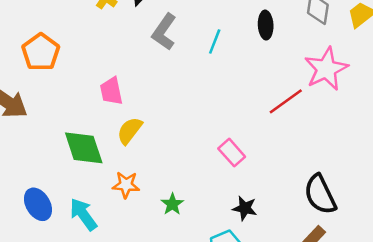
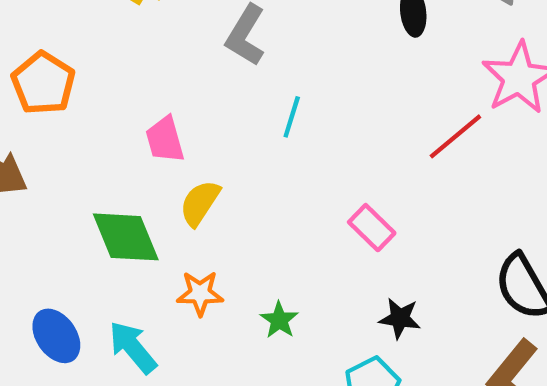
cyan line: (215, 41) -> (292, 117), moved

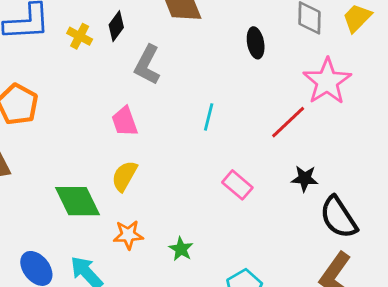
cyan line: (292, 117) -> (209, 117), moved
pink trapezoid: (165, 140) -> (125, 121), moved
black star: (400, 318) -> (305, 179), moved

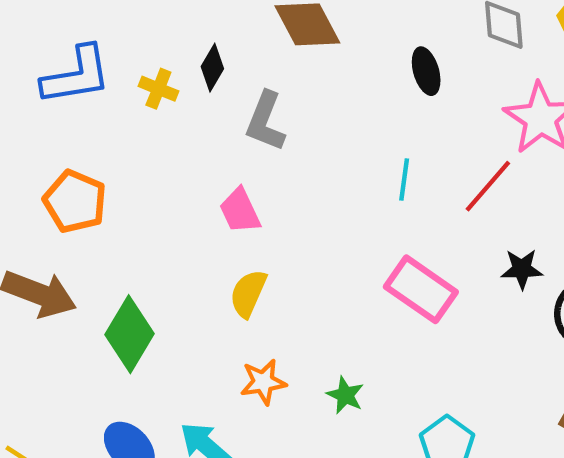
cyan line: (209, 117) -> (404, 179), moved
pink rectangle: (237, 185) -> (421, 289), size x1.5
green diamond: (78, 201) -> (130, 334), moved, turned 63

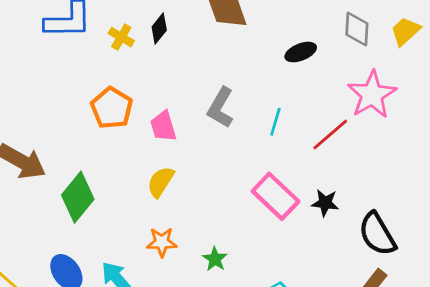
black ellipse: (426, 71) -> (301, 52), turned 76
gray L-shape: (265, 121) -> (221, 108), moved
orange pentagon: (75, 202) -> (112, 108), moved
black star: (522, 269) -> (325, 203), moved

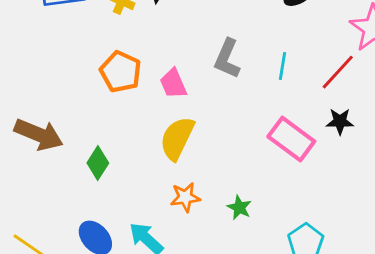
yellow semicircle: (161, 182) -> (177, 138), size x1.4
green diamond: (78, 197) -> (98, 163), size x0.7
black star: (325, 203) -> (340, 121), moved

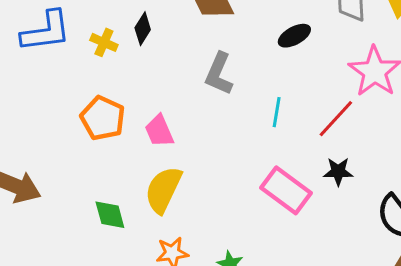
gray L-shape: (227, 59) -> (219, 74), moved
green diamond: (98, 163) -> (110, 215), moved, turned -48

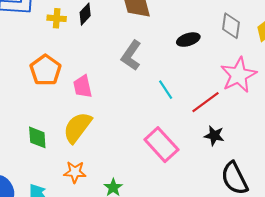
yellow cross: (104, 42) -> (57, 18), turned -30
cyan line: (277, 112) -> (166, 90), turned -54
black star: (338, 172) -> (214, 136), moved

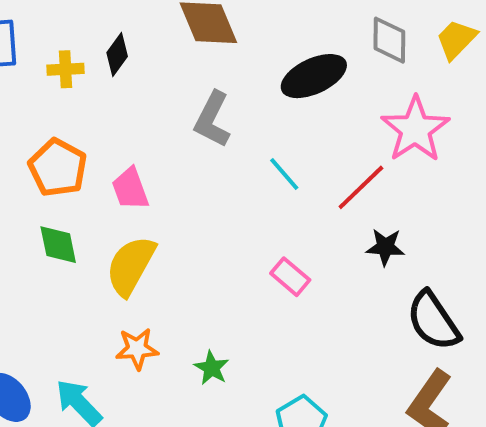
black ellipse: (188, 40) -> (314, 76), size x1.5
green diamond: (37, 137) -> (58, 245), moved
pink rectangle: (161, 145) -> (290, 277), size x0.6

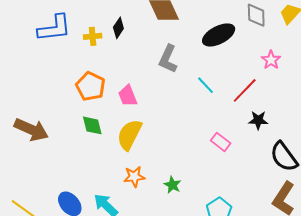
pink star: (415, 129) -> (271, 60), size x0.6
pink rectangle: (290, 277) -> (221, 142), moved

